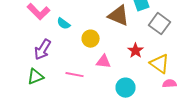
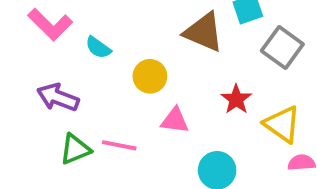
purple arrow: (43, 50) -> (58, 97), turned 80
green triangle: (36, 77) -> (75, 149), moved

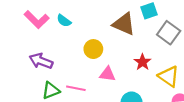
cyan semicircle: (98, 48) -> (64, 21), moved

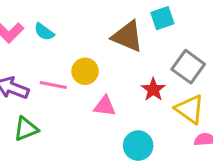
gray square: (169, 33) -> (188, 67), moved
pink line: (76, 88) -> (53, 85), moved

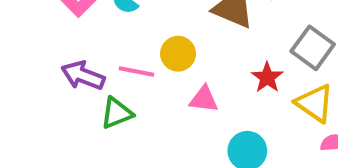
green triangle: (26, 129) -> (117, 113), moved

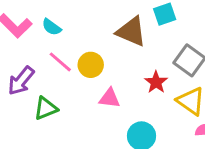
pink line: (136, 72) -> (60, 62), moved, turned 30
purple arrow: (83, 76) -> (21, 81), turned -72

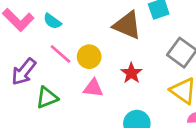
red star: (156, 82) -> (131, 73), moved
pink triangle: (110, 98) -> (93, 88), moved

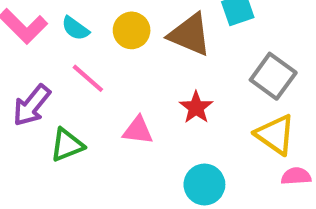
yellow circle: (89, 57) -> (132, 30), moved

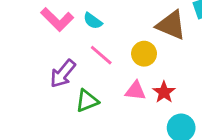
yellow circle: (132, 30) -> (144, 54), moved
red star: (196, 107) -> (164, 92), moved

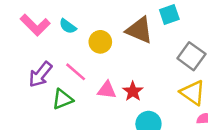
yellow circle: (144, 54) -> (100, 42), moved
pink line: (101, 55) -> (76, 72), moved

